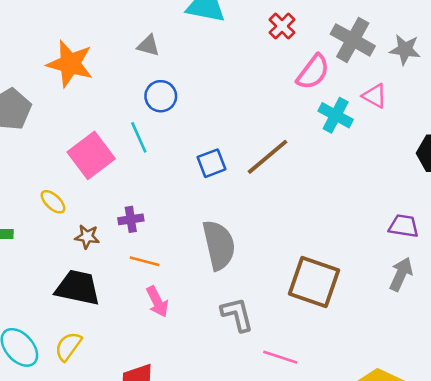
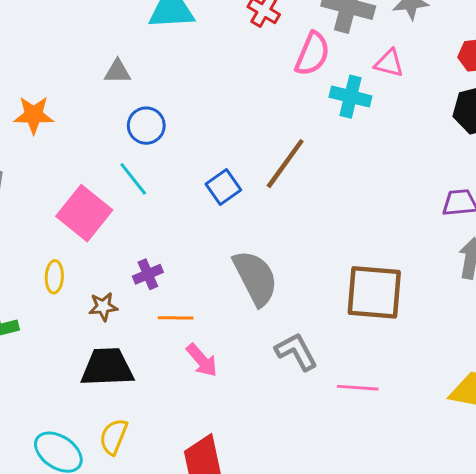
orange star: (70, 64) -> (34, 115), size x0.7
yellow ellipse: (53, 202) -> (54, 277), turned 64

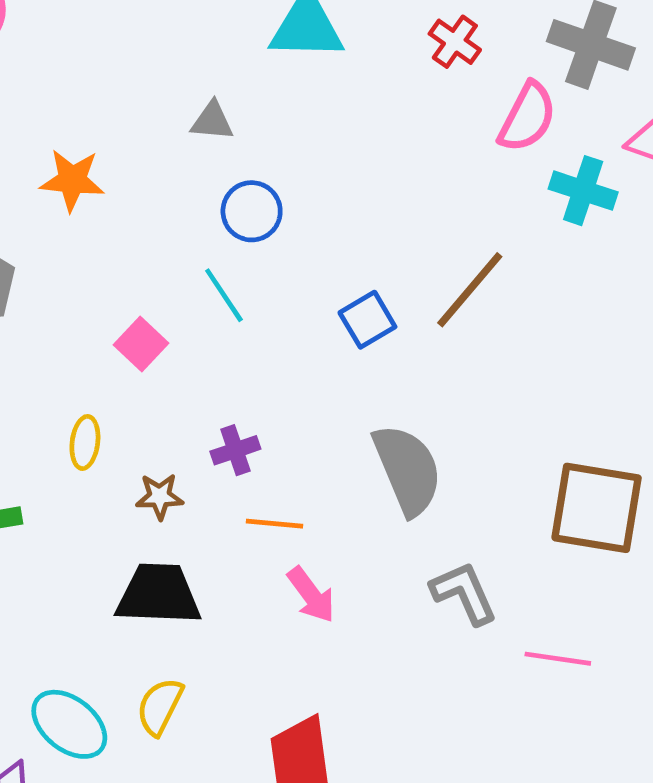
pink square: (84, 213) -> (141, 344), size x0.6

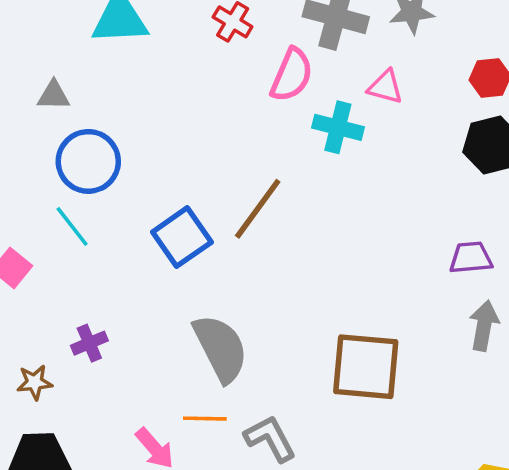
blue circle: (252, 211) -> (88, 161), size x1.4
blue square: (367, 320) -> (182, 237), size x1.4
orange line: (275, 524) -> (205, 419), moved

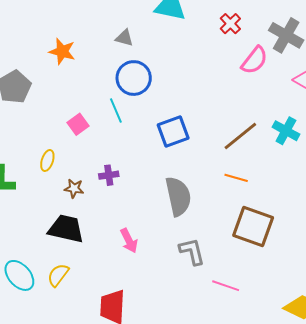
cyan cross: (338, 127) -> (286, 131), moved
brown line: (258, 209) -> (240, 136), moved
orange line: (205, 419) -> (236, 178), moved

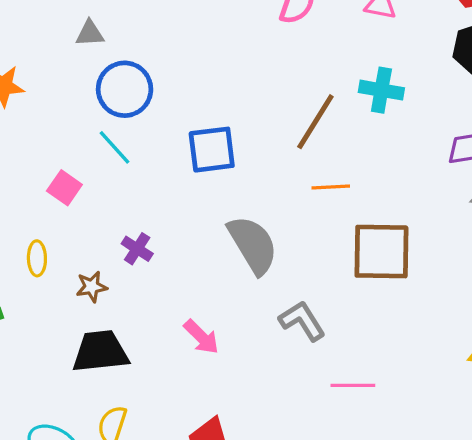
blue square: (173, 132) -> (212, 150), turned 32
purple cross: (109, 175) -> (137, 249), turned -30
pink line: (226, 286) -> (353, 385), moved

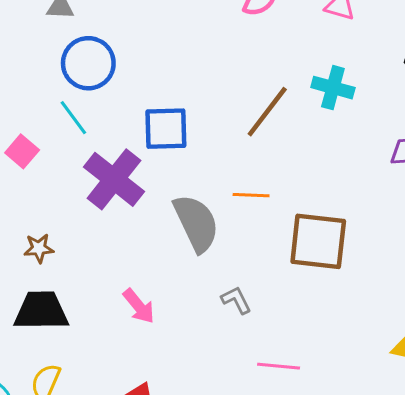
orange line: (331, 187) -> (251, 195), moved
purple cross: (137, 249) -> (114, 179), moved, size x2.0
gray L-shape: (302, 321) -> (236, 300), size x0.7

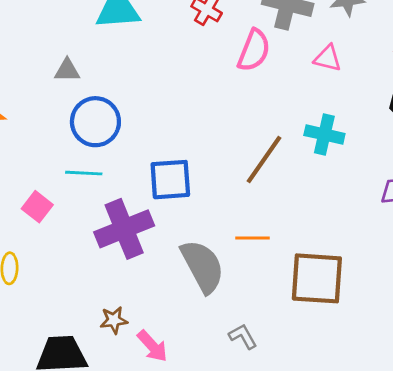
cyan line: (73, 118) -> (84, 173), turned -48
purple cross: (114, 179) -> (124, 229), turned 32
brown star: (39, 248) -> (114, 320), moved

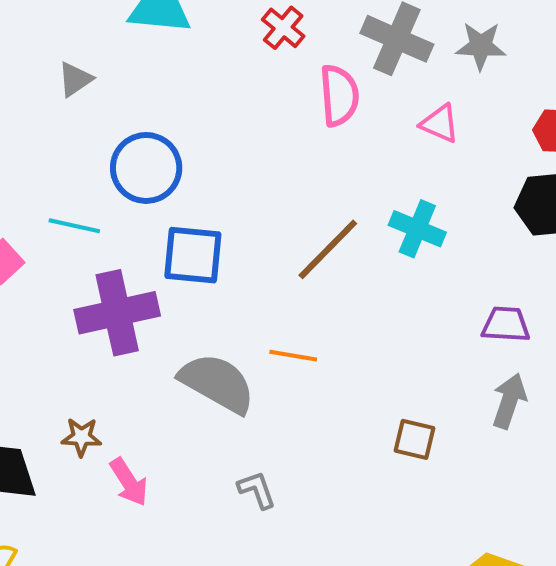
pink semicircle: (254, 50) -> (339, 95), turned -36
gray triangle: (67, 70) -> (75, 79), turned -44
blue circle: (95, 122) -> (146, 168), moved
gray semicircle: (203, 266) -> (217, 383), turned -42
brown square: (317, 278) -> (415, 439), moved, size x0.5

